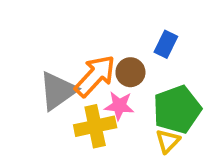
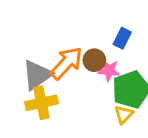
pink star: (119, 106) -> (109, 70), moved
yellow cross: (95, 126) -> (42, 103), moved

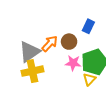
orange arrow: (66, 63) -> (50, 44), size x0.7
pink star: (109, 70) -> (73, 63), moved

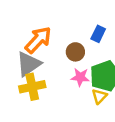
orange arrow: (50, 44) -> (38, 40), moved, size x1.4

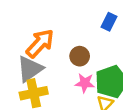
blue rectangle: (98, 34) -> (109, 22), moved

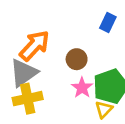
pink star: (85, 83) -> (82, 88), turned 30

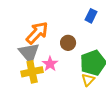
gray triangle: (24, 73) -> (29, 53), turned -35
pink star: (82, 88) -> (50, 64), moved

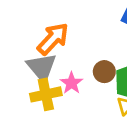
brown circle: (68, 43) -> (104, 72), moved

